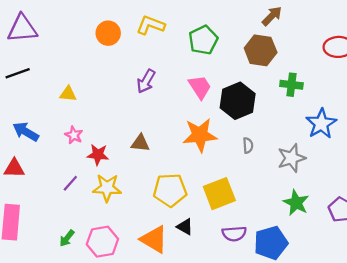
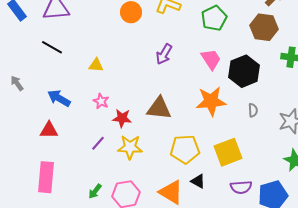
black line: (18, 73) -> (52, 47), turned 50
brown triangle: (140, 143) -> (159, 108), size x1.5

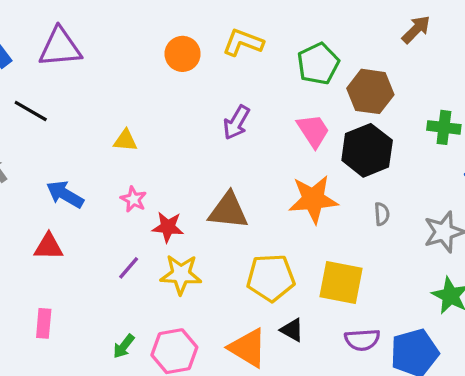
brown hexagon: (264, 27) -> (370, 91), moved
black line: (52, 47) -> (31, 111), moved
yellow square: (228, 152) -> (341, 283), turned 32
pink rectangle: (46, 177) -> (44, 323), size x0.6

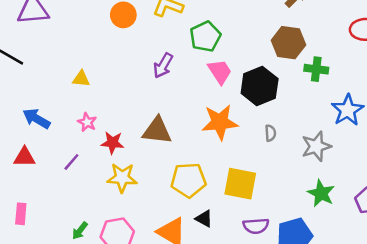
green pentagon: (318, 64) -> (205, 37), moved
brown hexagon: (370, 91) -> (288, 43), moved
purple line: (129, 268) -> (71, 162), moved

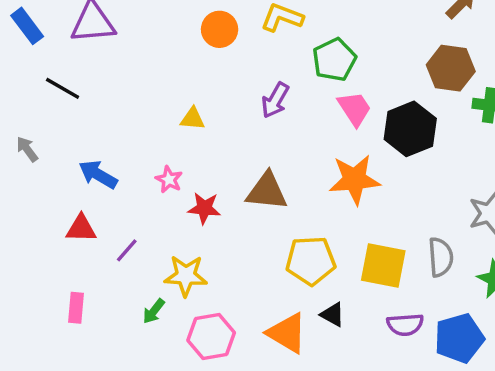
yellow triangle: (81, 79) -> (193, 119), moved
gray semicircle: (270, 133) -> (441, 257), moved, size x1.6
purple line: (71, 162) -> (127, 250), moved
yellow star: (122, 178) -> (186, 276), moved
green arrow: (80, 231) -> (154, 311), moved

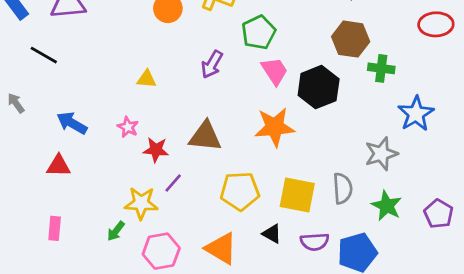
purple line: (127, 250) -> (173, 183), moved
black triangle: (333, 315) -> (272, 234), moved

